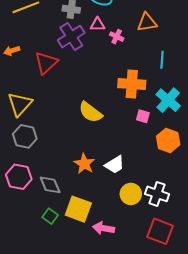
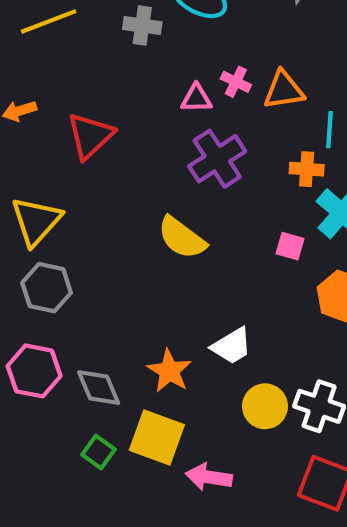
orange triangle: (147, 22) -> (284, 90), moved
pink triangle: (97, 24) -> (196, 98), moved
purple cross: (71, 37) -> (217, 159), moved
orange cross: (132, 84) -> (307, 169), moved, size x0.6
orange star: (84, 164) -> (169, 371), moved

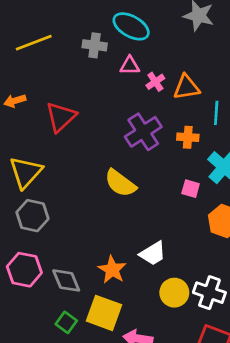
pink cross: (236, 82) -> (155, 82), turned 30
pink triangle: (196, 98) -> (130, 66), moved
orange cross: (307, 169) -> (188, 137), moved

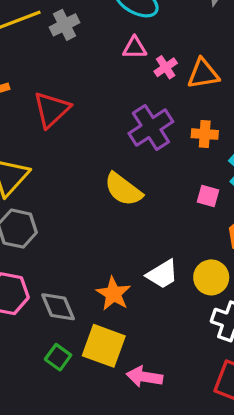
gray cross: (95, 45) -> (65, 25), moved, turned -35
yellow circle: (174, 293) -> (211, 277), moved

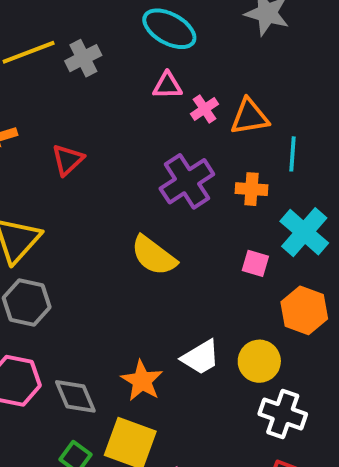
red triangle: (52, 110) -> (68, 160), size x0.7

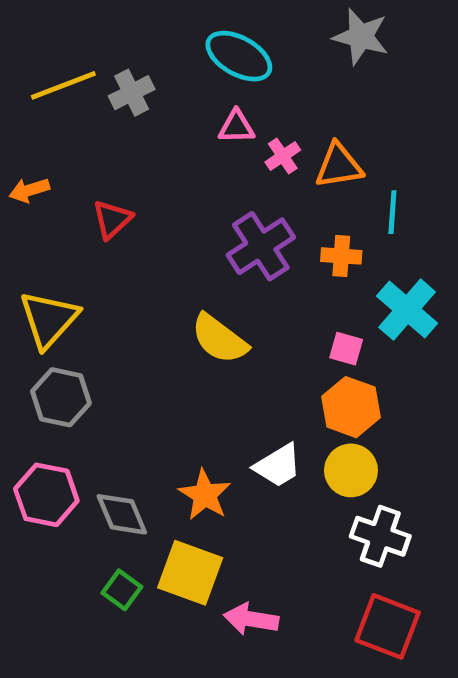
orange hexagon: (304, 310) -> (351, 407), moved

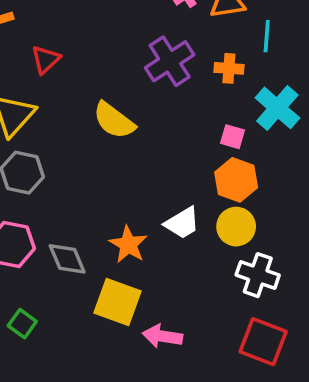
red triangle: (112, 219) -> (46, 59), moved
yellow semicircle: (219, 339) -> (114, 121), moved
green square: (122, 590) -> (22, 324), moved

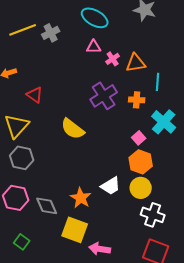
red triangle: (46, 59) -> (35, 95), turned -42
pink square: (233, 137) -> (139, 138), turned 32

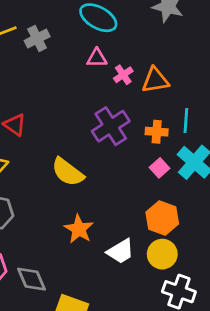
cyan line: (158, 82) -> (186, 121), moved
pink square: (139, 138) -> (159, 168), moved
orange star: (81, 198) -> (79, 229), moved

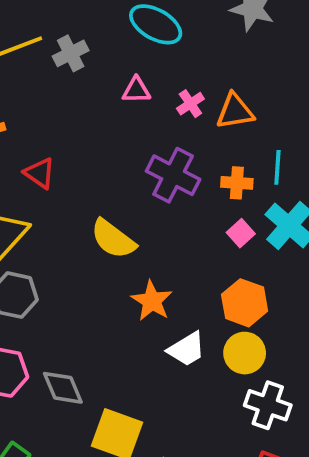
pink triangle: (97, 58) -> (136, 90), moved
purple cross: (111, 126) -> (173, 175), turned -30
orange star: (79, 229) -> (152, 301), moved

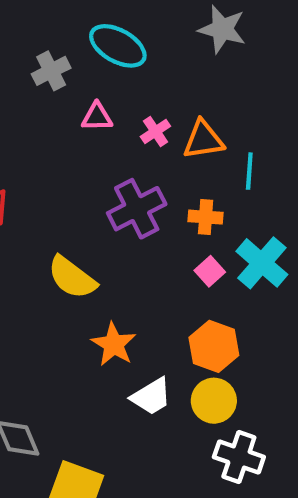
gray cross: (71, 53) -> (51, 71), moved
cyan line: (277, 167) -> (249, 171), moved
purple cross: (173, 175) -> (137, 209), turned 36

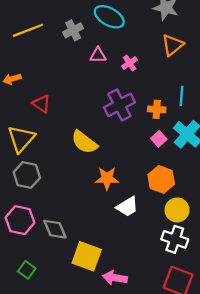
orange triangle: (203, 140) -> (173, 45), moved, turned -30
cyan line: (249, 171) -> (182, 96), moved
orange star: (114, 344) -> (107, 178), turned -30
yellow circle: (214, 401) -> (177, 210), moved

